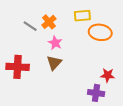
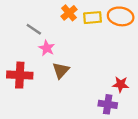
orange cross: (49, 22) -> (69, 13), moved
orange ellipse: (100, 32) -> (121, 16), moved
pink star: (55, 43) -> (47, 48), moved

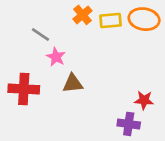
brown triangle: (61, 70) -> (73, 83), turned 42

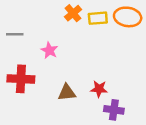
gray line: (41, 34) -> (15, 34), moved, turned -35
brown triangle: (73, 83) -> (67, 93), moved
red star: (144, 100) -> (99, 89), moved

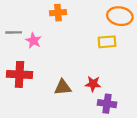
orange cross: (73, 13) -> (58, 13), moved, turned 35
yellow rectangle: (98, 18) -> (107, 42), moved
pink star: (49, 50) -> (33, 41), moved

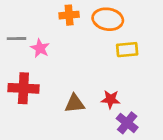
orange ellipse: (120, 16) -> (108, 19), moved
purple cross: (107, 104) -> (127, 123), turned 30

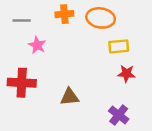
gray line: (17, 39) -> (22, 21), moved
red star: (111, 99) -> (126, 74), moved

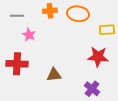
yellow rectangle: (119, 46) -> (107, 30), moved
red star: (126, 74) -> (98, 57), size x1.5

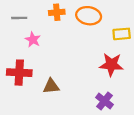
brown triangle: (54, 75) -> (51, 86), moved

